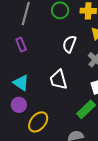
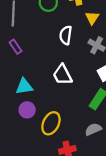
cyan triangle: (21, 83) -> (24, 86), turned -30

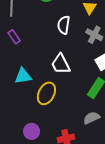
purple circle: (27, 110) -> (32, 131), moved
yellow ellipse: (51, 123) -> (46, 93), moved

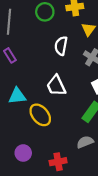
yellow ellipse: (46, 93) -> (40, 115), turned -70

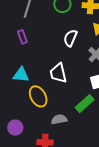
gray semicircle: (85, 142) -> (59, 119), moved

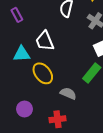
white trapezoid: (58, 73) -> (45, 41), moved
gray semicircle: (59, 119) -> (68, 93), turned 42

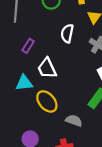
purple rectangle: (17, 15) -> (28, 46), moved, turned 64

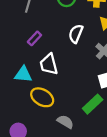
yellow ellipse: (47, 101) -> (42, 97), turned -30

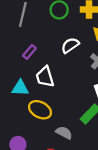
white semicircle: (76, 34) -> (70, 45), turned 36

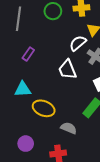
white semicircle: (70, 45) -> (78, 43), moved
white trapezoid: (45, 77) -> (67, 70), moved

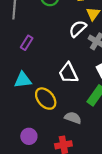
white trapezoid: (67, 70) -> (68, 73), moved
yellow ellipse: (44, 108) -> (46, 99), turned 30

